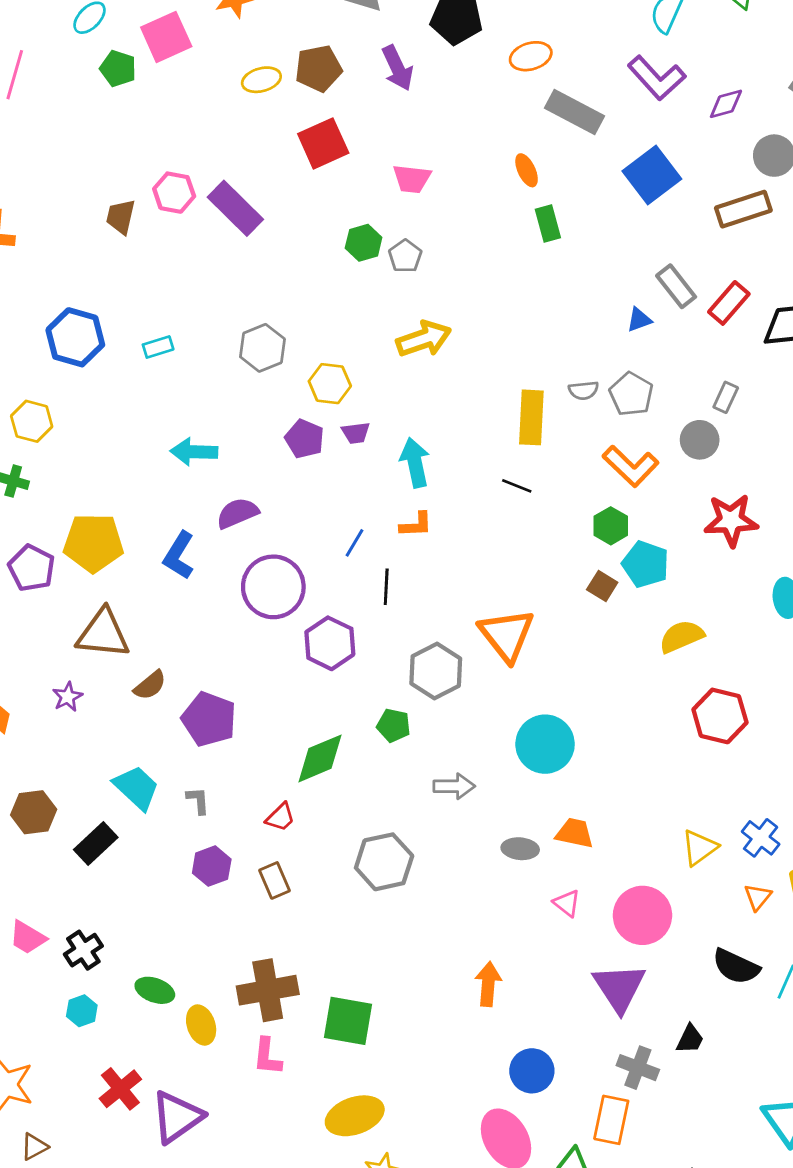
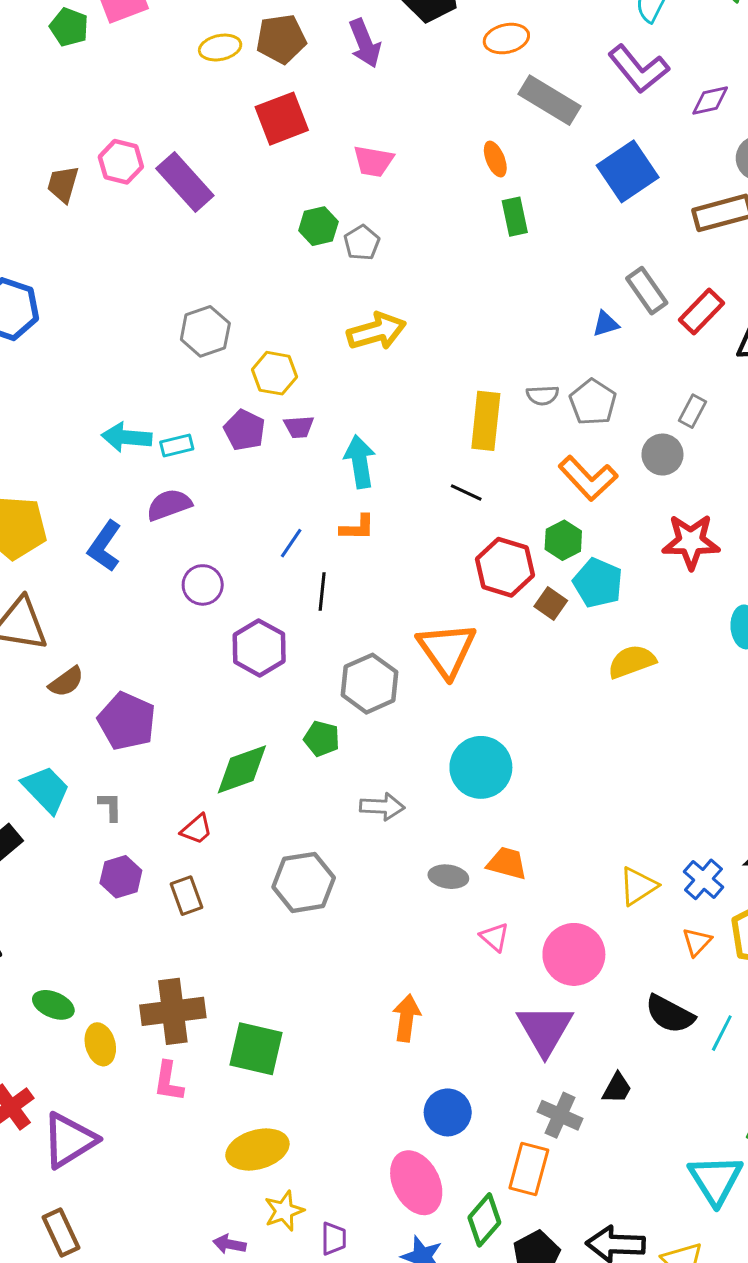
cyan rectangle: (158, 347) -> (177, 446), moved
purple circle: (273, 587) -> (203, 585), size x0.6
red hexagon: (720, 716) -> (505, 567), moved

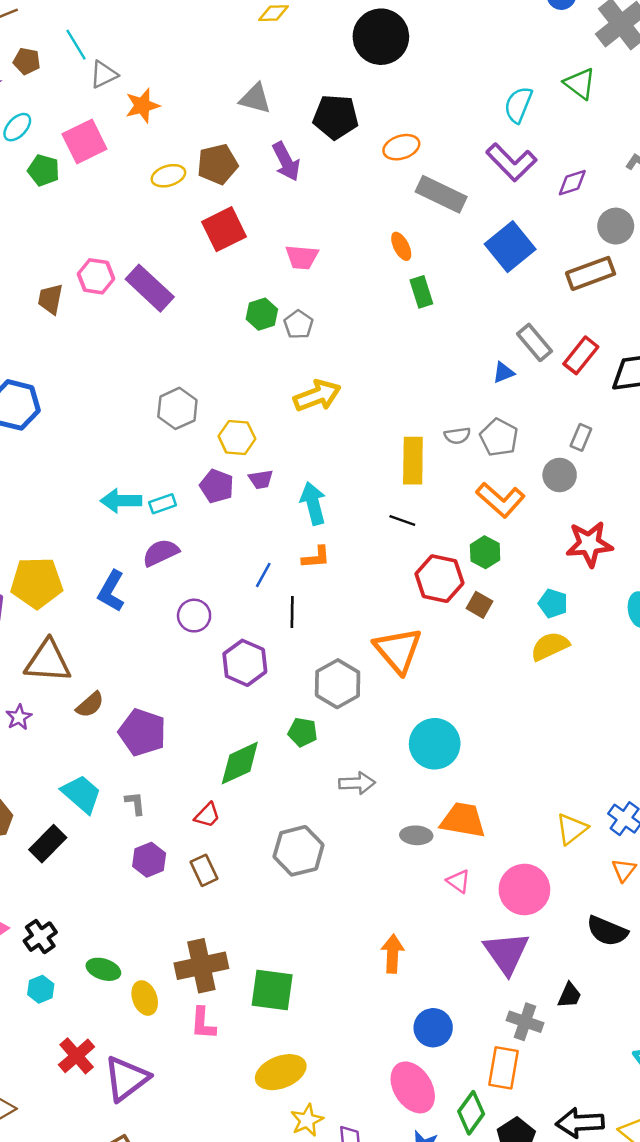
cyan pentagon: (598, 583) -> (553, 603), moved, size x0.7
orange trapezoid: (507, 863) -> (463, 820), size x1.4

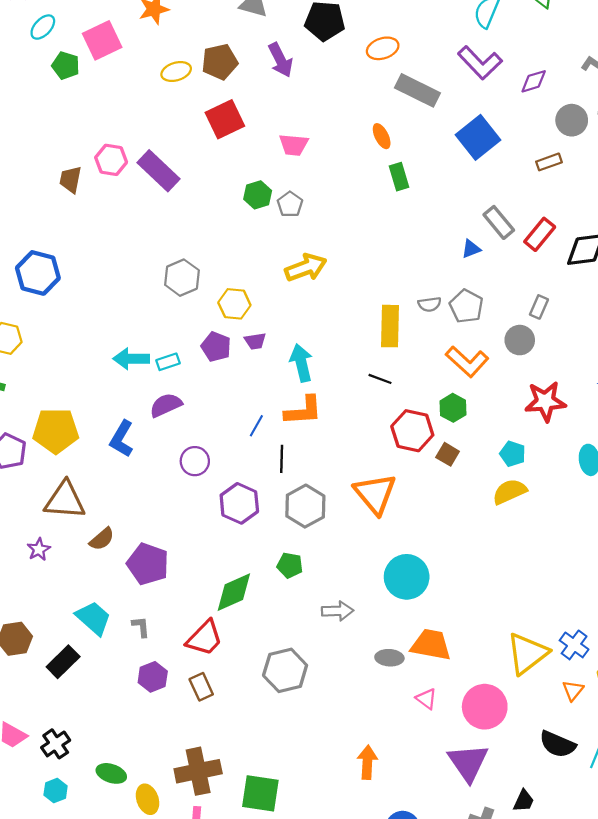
brown rectangle: (591, 273) -> (549, 162), size x0.6
orange L-shape: (316, 557) -> (303, 411), size x1.5
gray hexagon: (338, 684) -> (305, 506), moved
red trapezoid: (207, 815) -> (205, 638), size x1.6
yellow triangle: (572, 829) -> (527, 654), size x1.5

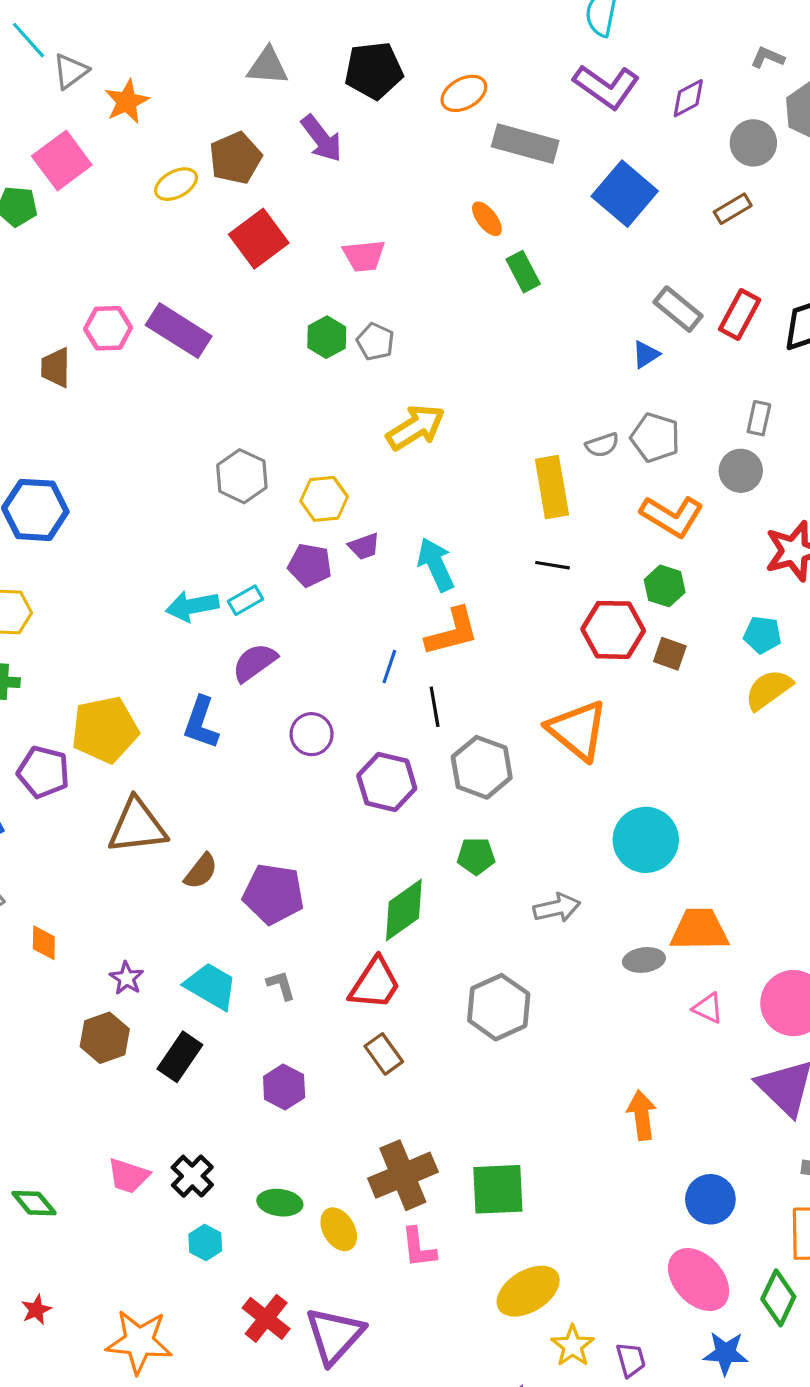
purple star: (39, 549) -> (127, 978), moved
purple hexagon: (153, 677) -> (284, 1087), moved

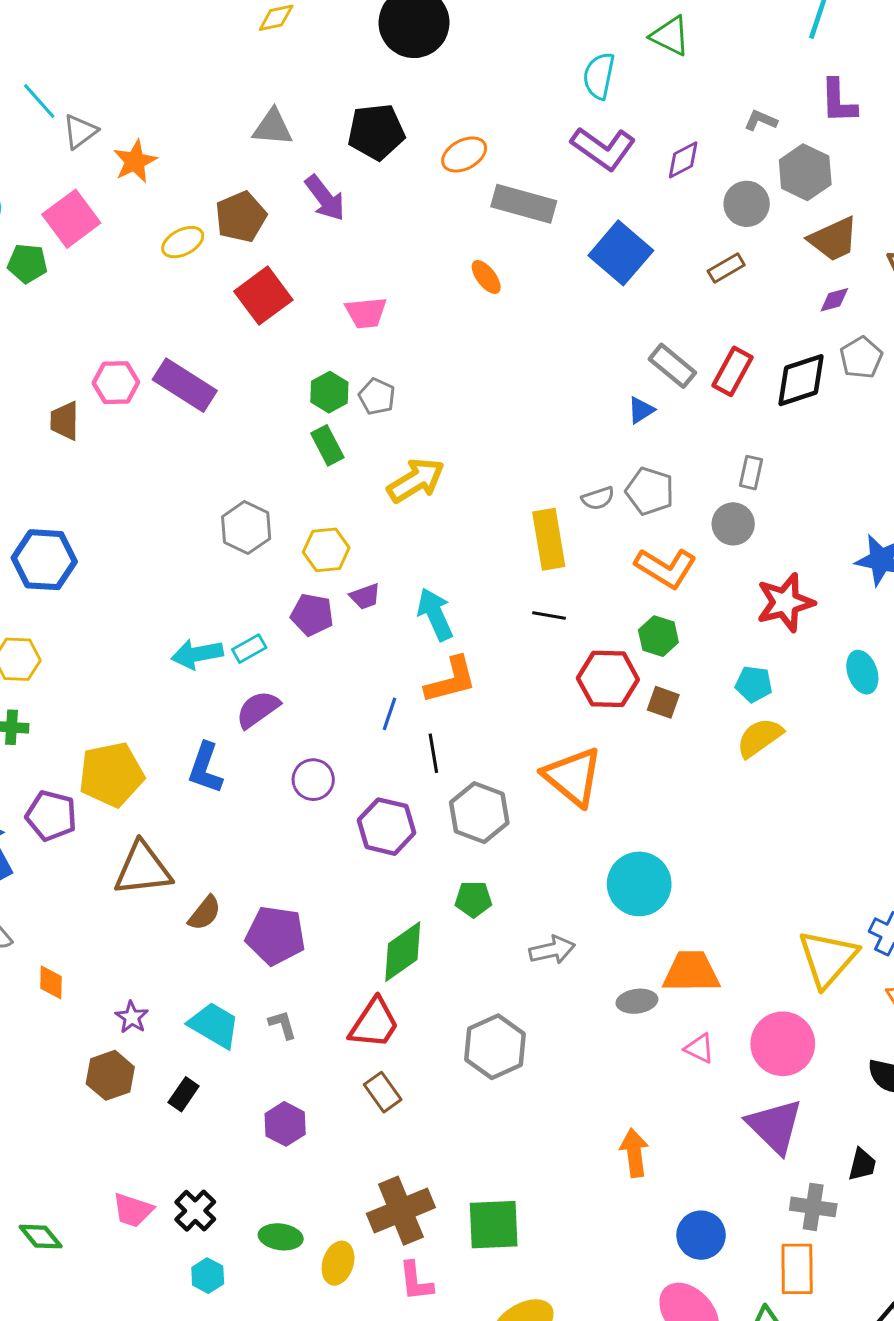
green rectangle: (523, 272) -> (327, 445), moved
black rectangle: (180, 1057) -> (184, 1094), size x0.7
yellow ellipse: (339, 1229) -> (338, 1263), turned 48

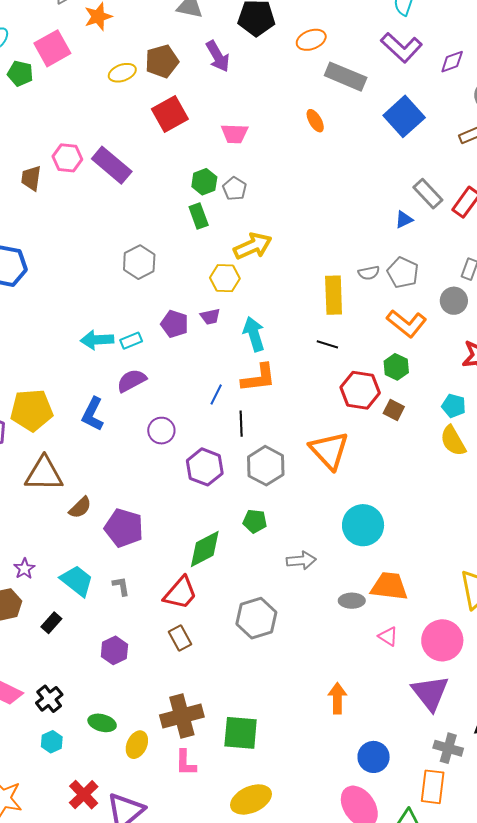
yellow hexagon: (326, 550) -> (225, 278), moved
yellow semicircle: (760, 738) -> (453, 441), turned -92

